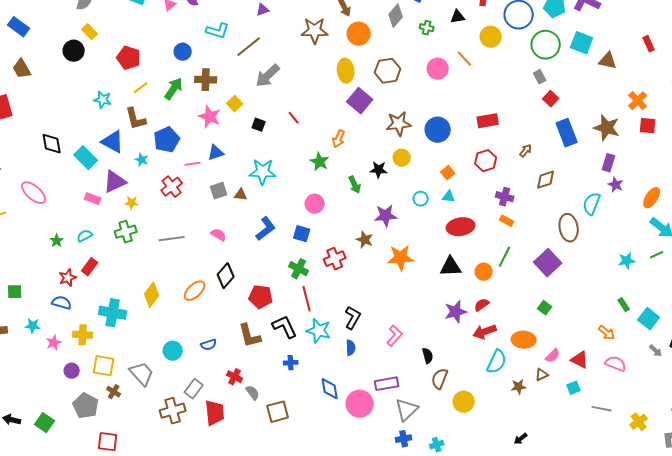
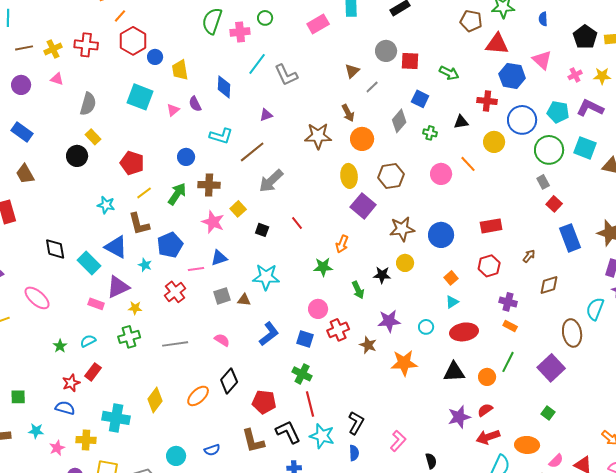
green star: (320, 162) -> (323, 267), turned -30
cyan triangle: (449, 197) -> (452, 302), turned -40
cyan circle: (421, 199) -> (426, 327), moved
red cross: (335, 259) -> (338, 330), moved

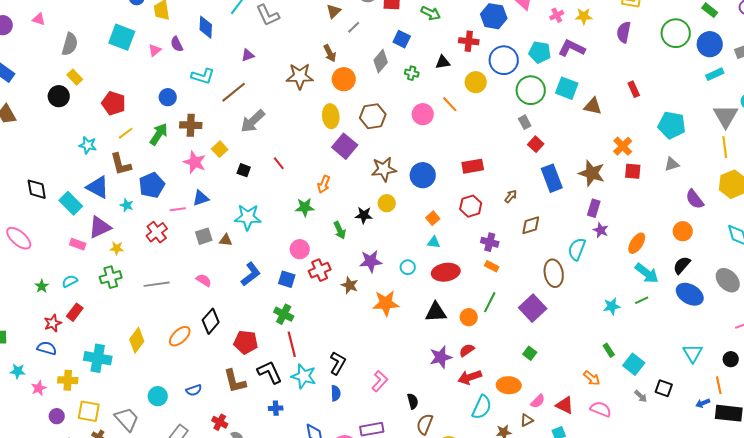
cyan triangle: (452, 302) -> (434, 242), turned 40

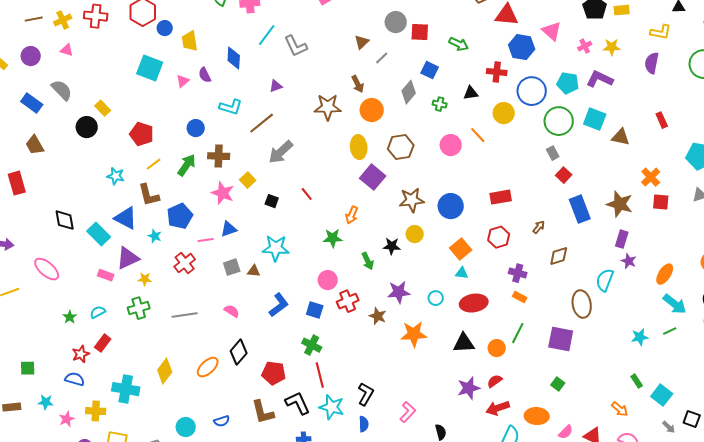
gray semicircle: (70, 44) -> (62, 90), moved, turned -60
orange square: (433, 218) -> (461, 249), size x1.5
purple square: (533, 308) -> (561, 339), turned -36

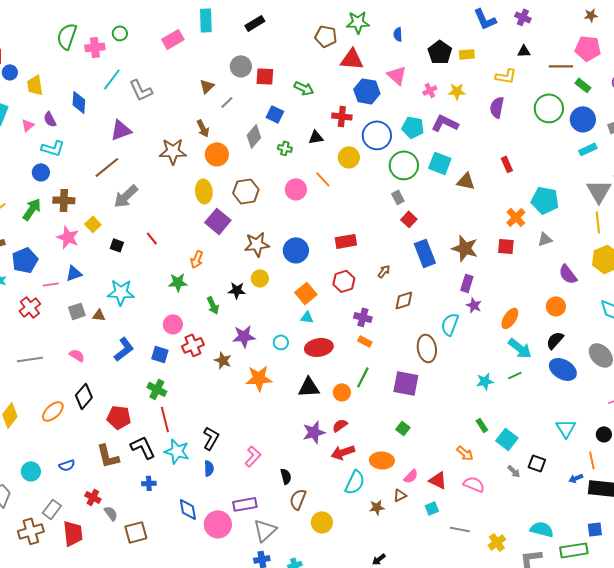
purple triangle: (276, 86) -> (121, 130), size x1.6
cyan L-shape: (231, 107) -> (53, 148), moved
orange cross: (651, 177) -> (516, 217), moved

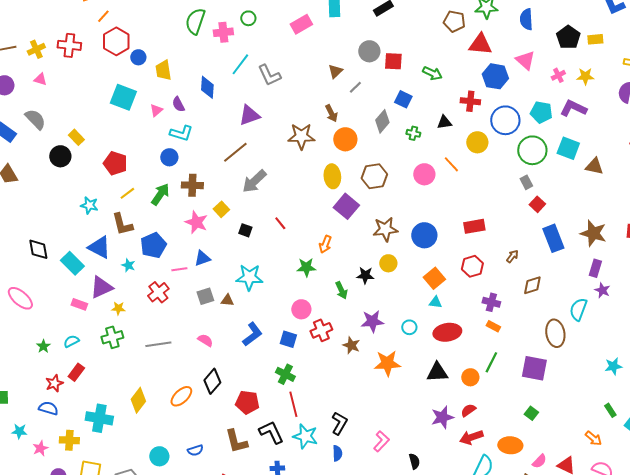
blue semicircle: (398, 34) -> (526, 19), size x1.5

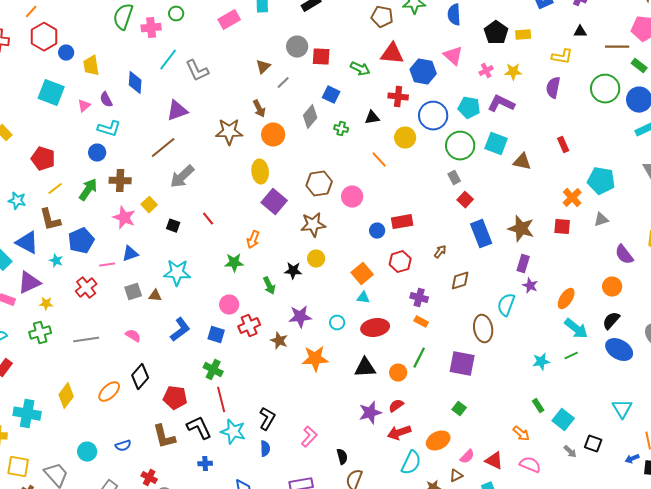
red triangle: (480, 44) -> (392, 54), moved
pink circle: (424, 174) -> (352, 197), moved
brown hexagon: (374, 176) -> (319, 184), moved
blue circle: (424, 235) -> (377, 231), moved, size x0.6
orange ellipse: (510, 445) -> (438, 441), turned -30

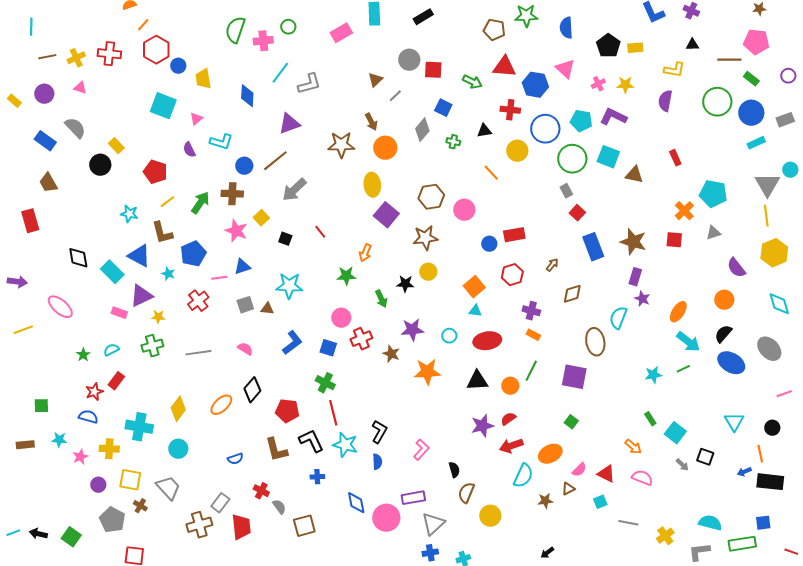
gray L-shape: (197, 71) -> (309, 84), turned -80
purple semicircle: (106, 100) -> (189, 150), moved
blue circle: (97, 153) -> (244, 166), moved
cyan circle: (87, 452) -> (178, 449), moved

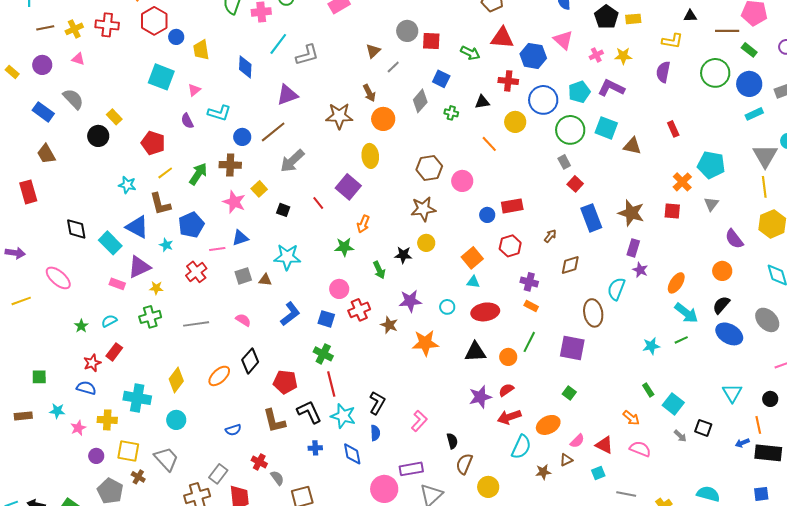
cyan pentagon: (581, 121) -> (579, 92), turned -30
purple square: (386, 215) -> (348, 187), moved
gray triangle: (713, 233) -> (711, 204), turned -35
blue diamond: (356, 503) -> (352, 454), moved

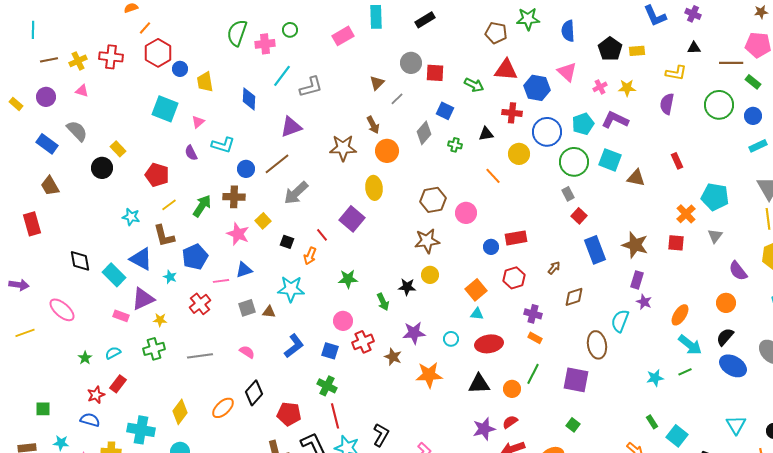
blue circle: (749, 84) -> (753, 116), size x0.7
orange arrow: (363, 224) -> (310, 256), moved

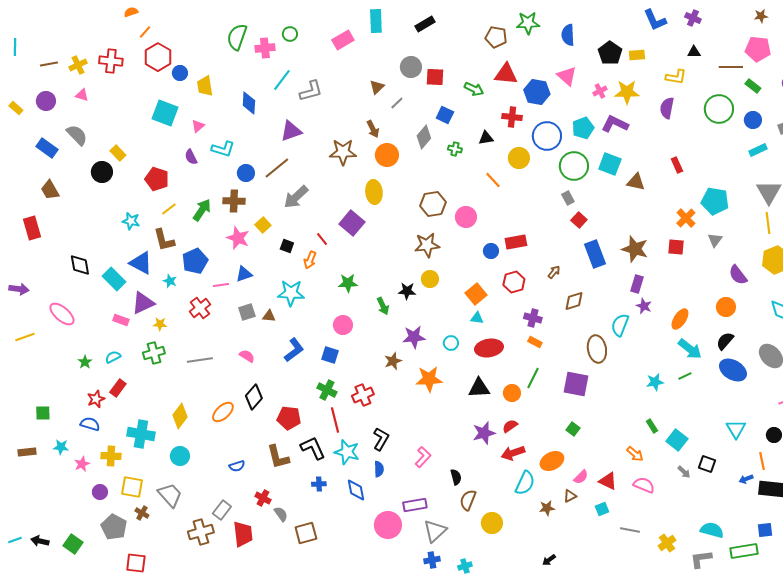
cyan line: (33, 30) -> (15, 47), moved
yellow star: (627, 88) -> (627, 92), size x1.4
red cross: (363, 342) -> (363, 395), moved
brown star: (393, 357) -> (393, 361), turned 30

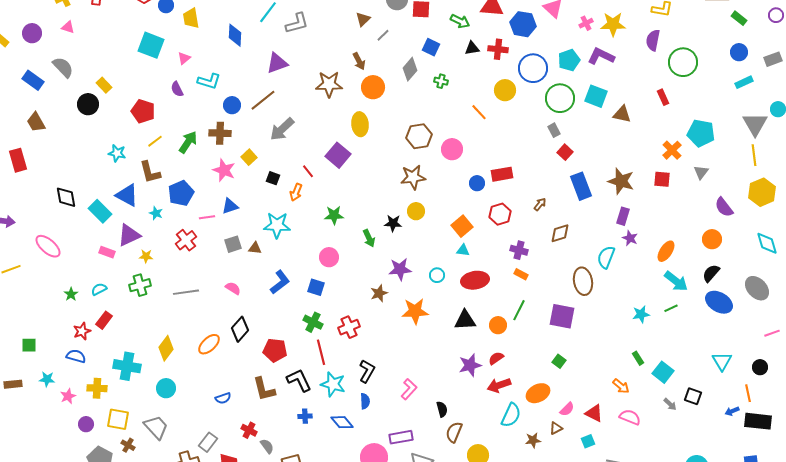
green circle: (719, 109) -> (683, 62), moved
black triangle: (486, 138) -> (472, 48), moved
blue diamond: (356, 490) -> (342, 422), turned -30

